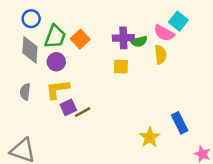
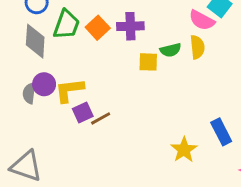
purple cross: (123, 38) -> (130, 26), moved
green semicircle: (139, 41) -> (171, 50), moved
purple circle: (56, 62) -> (44, 84), moved

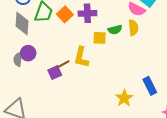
yellow L-shape: (69, 90) -> (81, 57), moved, turned -70
brown line: (101, 118) -> (63, 64), moved

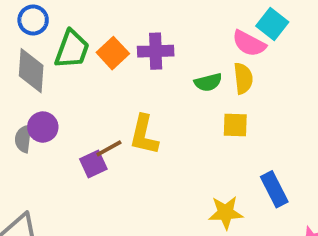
yellow square: (100, 38) -> (235, 125), moved
yellow star: (124, 98) -> (226, 213), turned 30

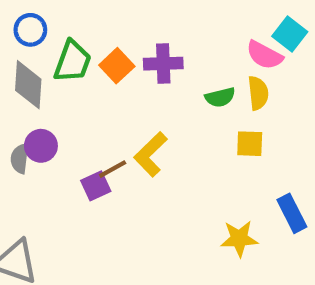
yellow L-shape: (144, 135) -> (151, 154), turned 33

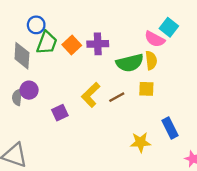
blue circle: (30, 30) -> (36, 25), moved
green semicircle: (220, 97) -> (130, 63), size x1.6
brown line: (113, 169) -> (117, 97), moved

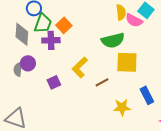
purple cross: (98, 44) -> (51, 40), moved
yellow semicircle: (151, 60) -> (121, 12), moved
yellow square: (146, 89) -> (127, 62), size x1.6
brown line: (117, 97) -> (102, 82), moved

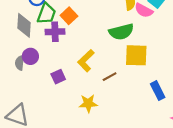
yellow star: (122, 107) -> (88, 103), moved

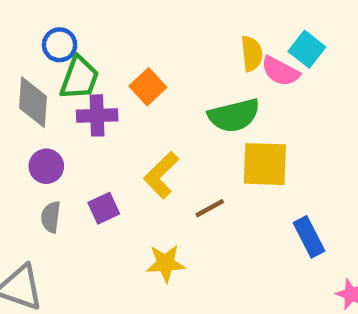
orange square: (69, 16) -> (148, 87), moved
gray semicircle: (20, 63) -> (51, 217), moved

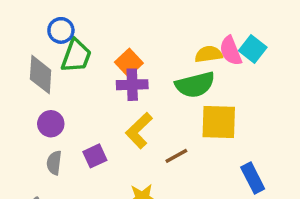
cyan square: (307, 49) -> (253, 49), moved
yellow semicircle: (252, 54) -> (209, 54), moved, turned -92
pink semicircle: (280, 71) -> (231, 51), turned 40
purple cross: (97, 115) -> (132, 85), moved

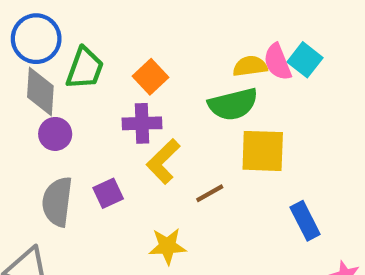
blue circle: (61, 30) -> (36, 39), moved, size x1.5
purple cross: (132, 85) -> (142, 123), moved
purple circle: (51, 124) -> (55, 134), moved
gray semicircle: (54, 163) -> (57, 202), size x1.6

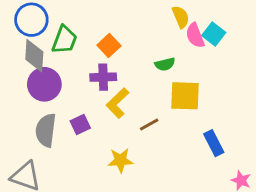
yellow semicircle: (250, 66) -> (181, 17), moved, turned 75
green semicircle: (233, 104) -> (165, 64), size x0.6
purple circle: (55, 134) -> (44, 84), size x1.5

